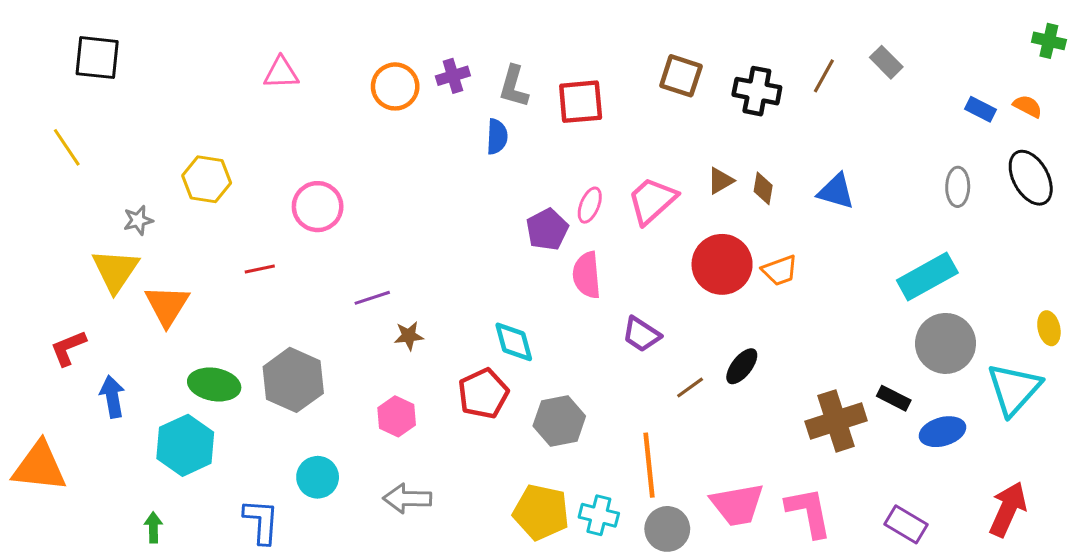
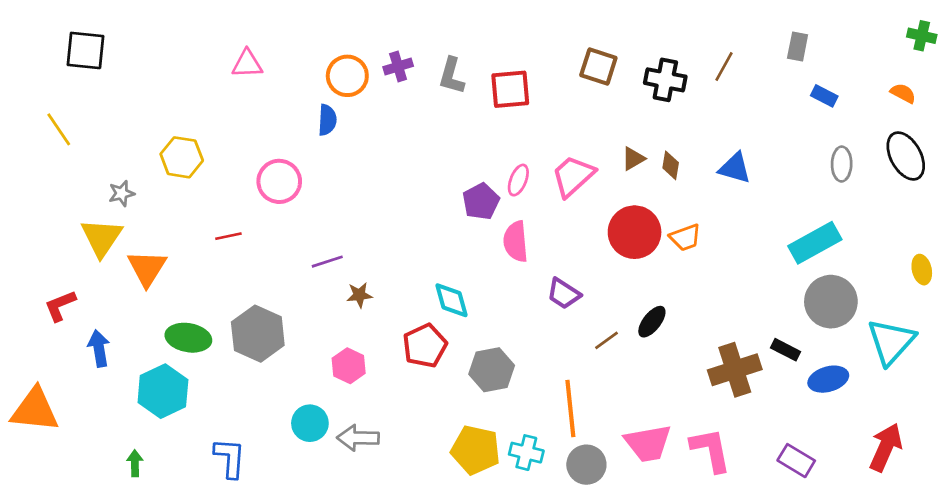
gray rectangle: (886, 62) -> (798, 46), moved, turned 56
blue rectangle: (980, 109) -> (824, 96), moved
blue semicircle: (497, 137) -> (327, 120), moved
yellow ellipse: (1049, 328) -> (922, 270), moved
cyan circle: (318, 477) -> (310, 423), moved

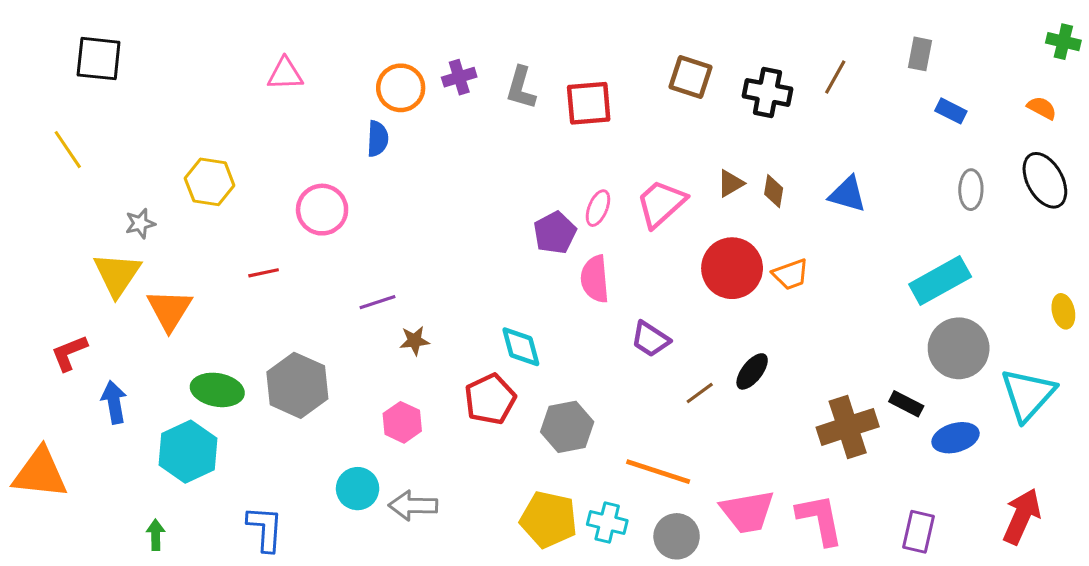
orange line: (570, 408) -> (658, 472), turned -66
purple rectangle: (796, 461) -> (919, 532), turned 72

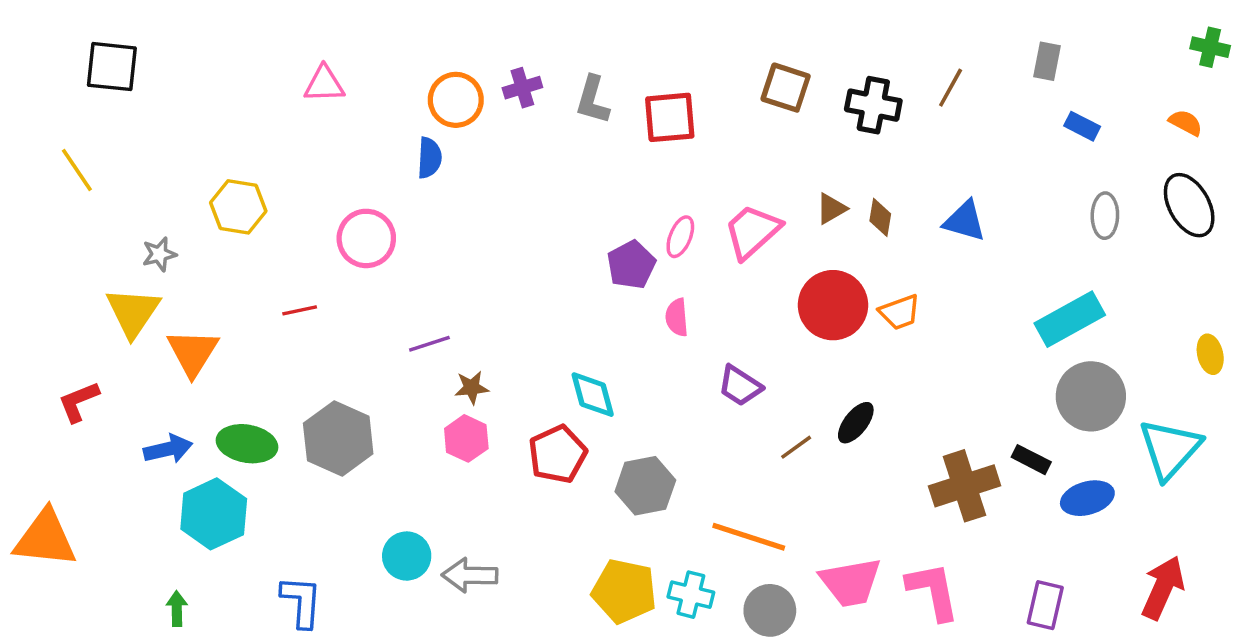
pink semicircle: (595, 279) -> (677, 317), size x0.7
blue arrow: (114, 402) -> (168, 449), moved, turned 87
pink hexagon: (402, 422) -> (466, 438), moved

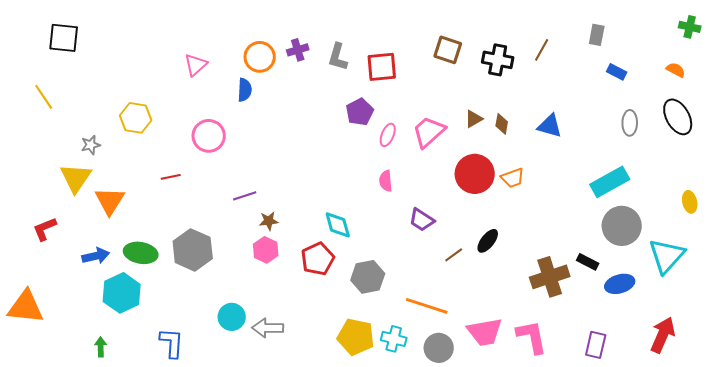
pink triangle: (324, 84) -> (196, 65), moved, turned -40
purple pentagon: (631, 265) -> (360, 112), moved

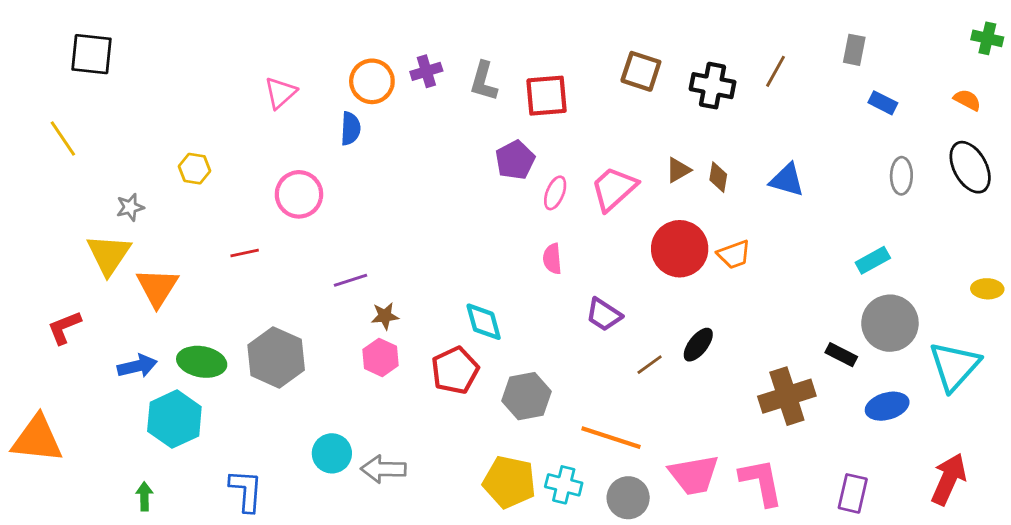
yellow hexagon: (136, 118) -> (195, 169), size x0.7
cyan rectangle: (610, 182) -> (873, 260), size x0.6
yellow ellipse: (690, 202) -> (987, 289), turned -75
black rectangle: (588, 262) -> (841, 355), moved

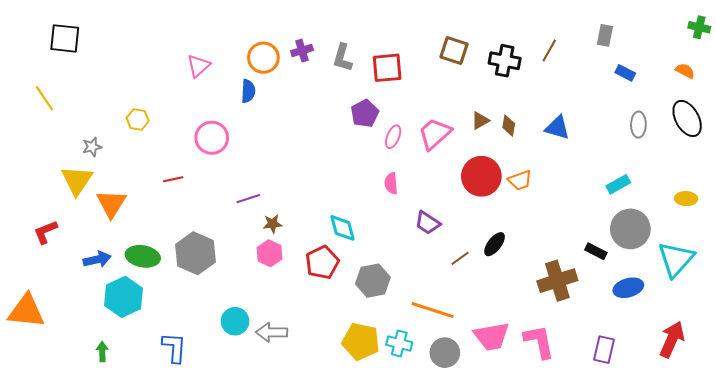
yellow ellipse: (987, 289) -> (686, 199), moved

